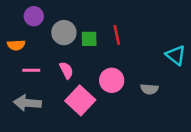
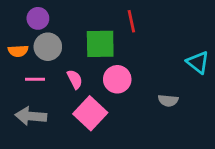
gray circle: (64, 33) -> (48, 47), moved
red line: (117, 35) -> (131, 21), moved
green square: (89, 39) -> (100, 44), size x1.6
pink circle: (112, 80) -> (117, 79), moved

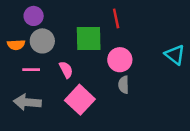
pink circle: (117, 79) -> (120, 60), moved
gray semicircle: (168, 101) -> (124, 85), moved, turned 84

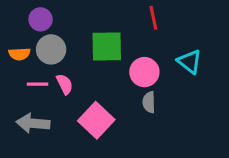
red line: (116, 18) -> (153, 18), moved
cyan triangle: (175, 55) -> (190, 62), moved
pink semicircle: (66, 70) -> (65, 84), moved

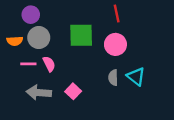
cyan triangle: (190, 62) -> (136, 76), moved
pink circle: (144, 72) -> (115, 44), moved
pink square: (96, 120) -> (73, 91), size x0.6
gray arrow: (33, 123) -> (39, 92), moved

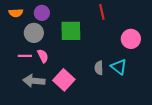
purple circle: (31, 15) -> (42, 13), moved
orange semicircle: (15, 41) -> (16, 13), moved
pink circle: (115, 44) -> (131, 39), moved
pink square: (73, 91) -> (64, 80), size x1.5

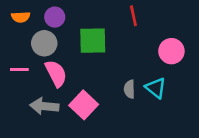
pink line: (25, 56) -> (19, 69), moved
pink semicircle: (43, 56) -> (56, 73), size x1.5

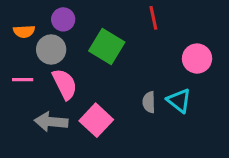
orange semicircle: (21, 17) -> (24, 31), moved
green square: (93, 41) -> (107, 46), turned 32

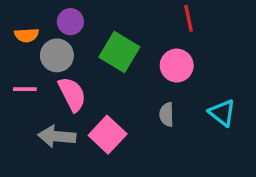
red line: (153, 18) -> (188, 18), moved
pink circle: (197, 59) -> (177, 66), moved
cyan triangle: (179, 101) -> (222, 113), moved

